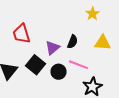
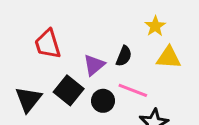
yellow star: (92, 14) -> (155, 26), moved

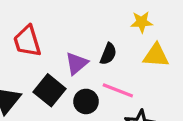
yellow star: (155, 26) -> (142, 22), turned 30

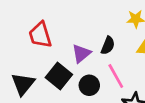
pink line: (118, 90) -> (116, 76), turned 40

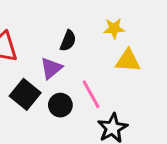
black semicircle: (108, 45) -> (68, 41), moved

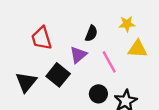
pink line: (91, 94) -> (109, 62), moved
black circle: (60, 105) -> (98, 94), moved

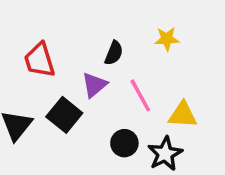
yellow triangle: (138, 49) -> (183, 115), moved

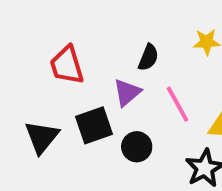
black square: (64, 115) -> (94, 125), turned 32
black circle: (124, 143) -> (137, 147), moved

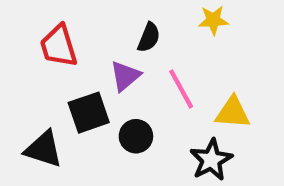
black triangle: (42, 137) -> (44, 149), moved, turned -51

